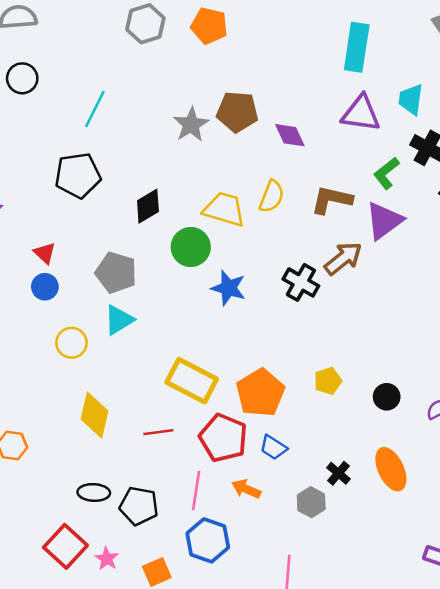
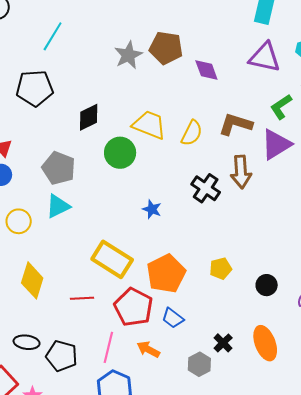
yellow semicircle: (272, 196) -> (192, 133), moved
brown arrow: (343, 258) -> (241, 172), turned 120
blue star: (228, 288) -> (152, 209), moved, size x0.7

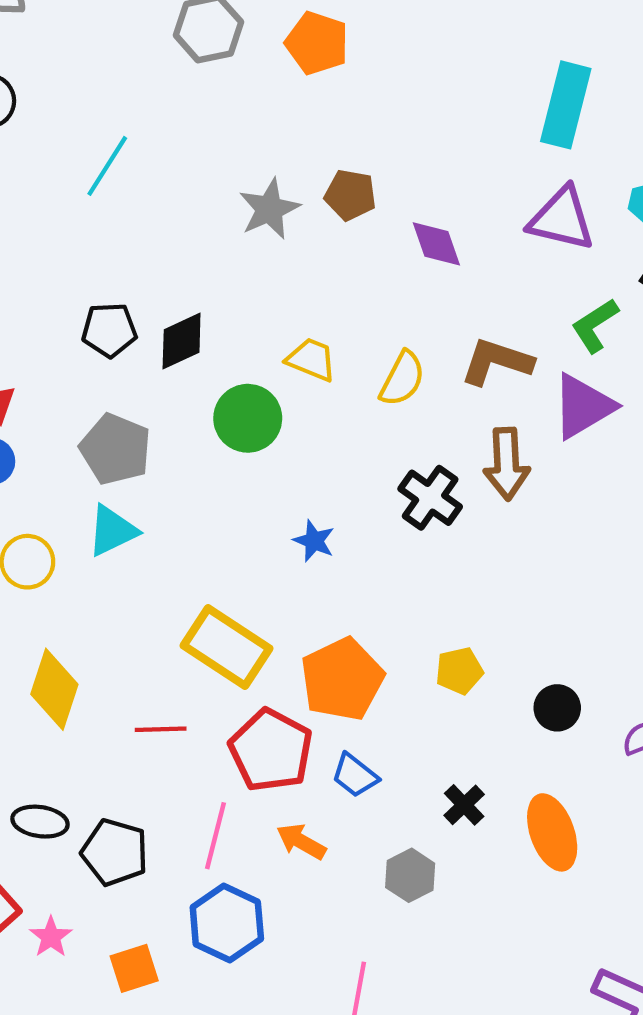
brown pentagon: (166, 48) -> (350, 195), size x0.7
black pentagon: (35, 88) -> (109, 330), moved, size x0.7
yellow trapezoid: (149, 125) -> (311, 359), size x0.7
black cross: (223, 343) -> (464, 805), moved

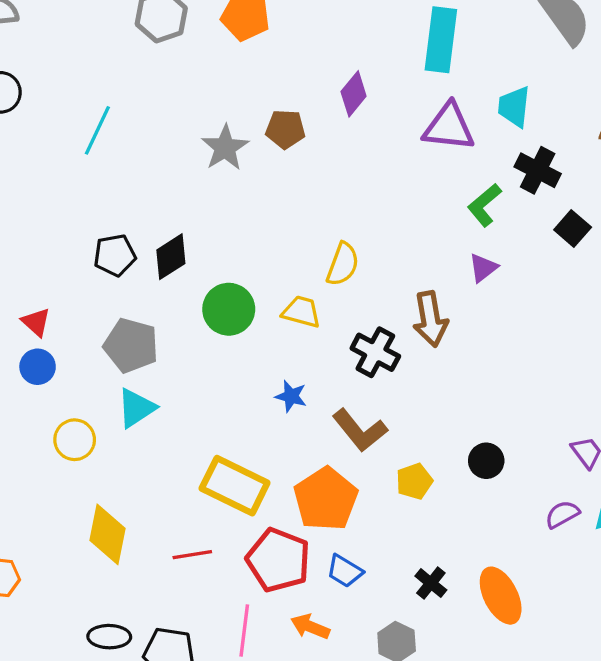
purple diamond: (436, 244) -> (354, 94), moved, turned 66
yellow trapezoid: (311, 359) -> (301, 312), moved
brown L-shape: (497, 362) -> (360, 430), moved, turned -140
purple triangle: (583, 406) -> (483, 268), size x0.6
black circle: (557, 708) -> (486, 461), moved

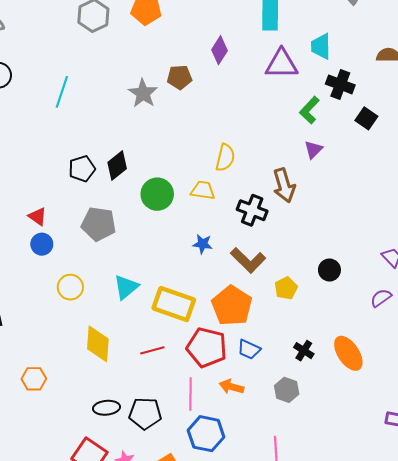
cyan triangle: (136, 408) -> (126, 287), moved

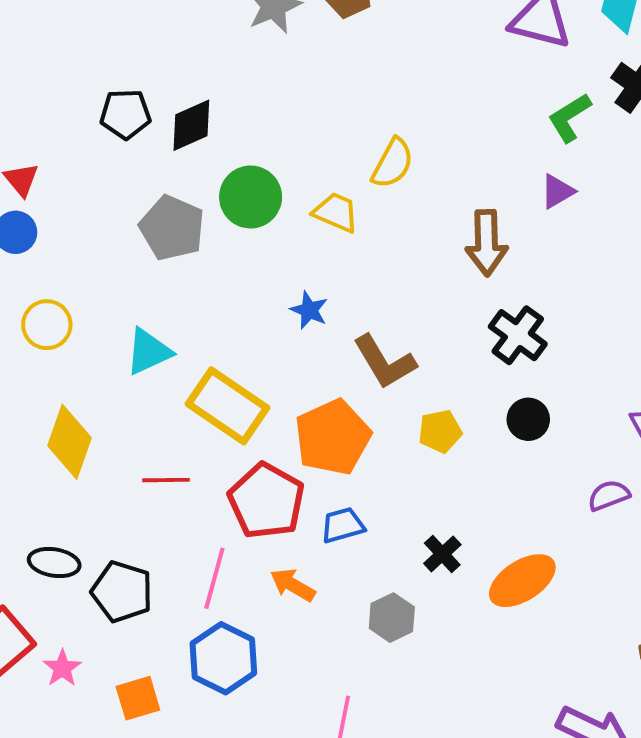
black cross: (252, 210) -> (518, 335), moved
gray pentagon: (99, 224) -> (172, 228), moved
blue trapezoid: (249, 349) -> (343, 525), turned 125
orange ellipse: (348, 353) -> (522, 581), turned 76

